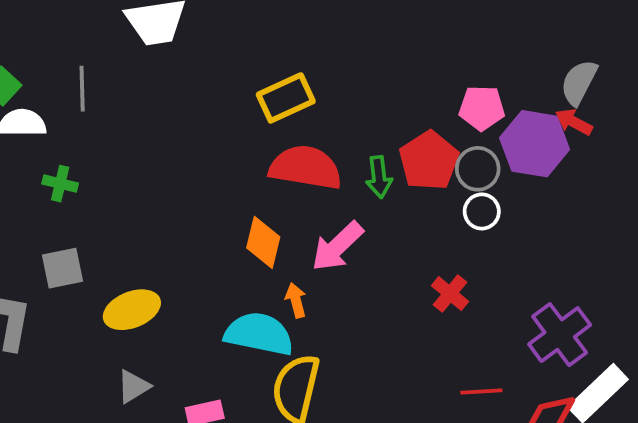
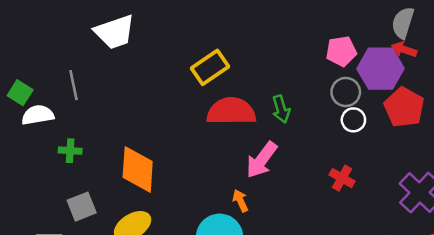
red pentagon: (429, 161) -> (404, 107), moved
orange diamond: (263, 242) -> (138, 169), moved, size x1.4

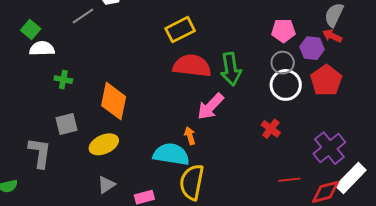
purple hexagon: (381, 69) -> (312, 48), size x0.7
gray line: (74, 85) -> (83, 16), moved, turned 60
green arrow: (281, 109) -> (231, 69), size x1.5
white circle: (353, 120) -> (286, 85), size x1.6

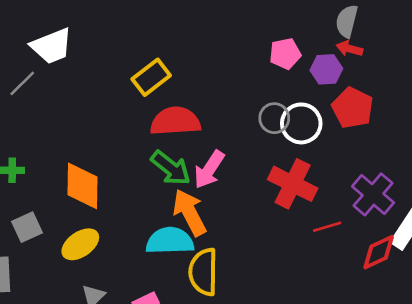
gray circle: (283, 63) -> (274, 118), moved
green arrow: (231, 69) -> (171, 168), moved, turned -32
red cross: (271, 129) -> (293, 184), size x1.8
orange arrow: (190, 136) -> (190, 212), size x2.0
red line: (289, 180) -> (327, 227), moved

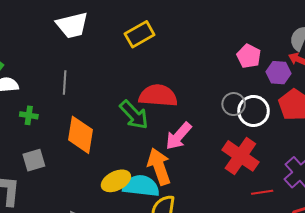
pink pentagon: (285, 54) -> (249, 56), turned 30
yellow rectangle: (151, 77) -> (140, 34), moved
gray line: (22, 83) -> (65, 83), moved, turned -50
green arrow: (171, 168) -> (134, 115), moved
yellow ellipse: (80, 244) -> (116, 181), moved

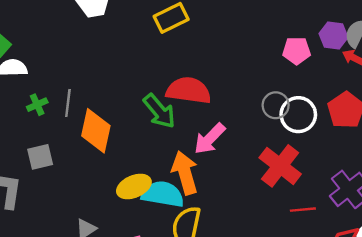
pink pentagon: (249, 56) -> (297, 51), turned -30
purple hexagon: (278, 73) -> (333, 36), moved
gray line: (65, 83) -> (68, 103), moved
green cross: (29, 115) -> (37, 105), turned -36

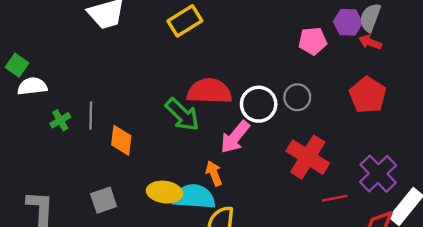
white circle: (298, 115) -> (259, 104), moved
orange diamond: (96, 131) -> (121, 140), size x0.7
gray square: (40, 157) -> (104, 200), moved
orange arrow: (185, 173) -> (214, 173), size x0.6
yellow ellipse: (134, 186) -> (165, 192), turned 36

